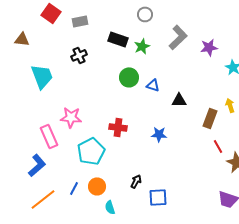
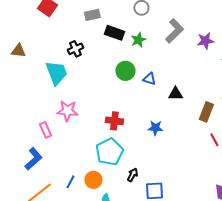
gray rectangle: (80, 21) -> (92, 15), moved
brown triangle: (22, 39) -> (18, 51), moved
cyan trapezoid: (42, 76) -> (56, 73), moved
pink rectangle: (49, 136) -> (45, 130), size x0.7
cyan pentagon: (91, 151) -> (109, 152), moved

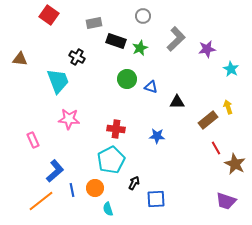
black cross: (75, 49) -> (77, 57), turned -35
brown rectangle: (206, 112) -> (208, 120), turned 30
pink rectangle: (45, 130) -> (33, 140), moved
blue L-shape: (33, 159) -> (55, 171), moved
blue line: (70, 182) -> (72, 190), turned -40

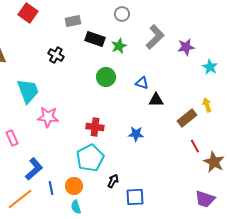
cyan trapezoid: (58, 81) -> (28, 91), moved
blue triangle: (151, 87) -> (142, 83), moved
cyan semicircle: (108, 209) -> (76, 207), moved

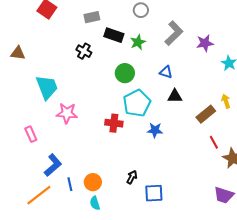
black cross: (56, 55) -> (84, 51), moved
blue triangle: (142, 83) -> (166, 72), moved
cyan pentagon: (90, 158) -> (137, 103), moved

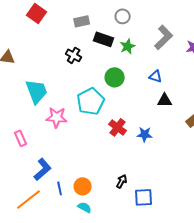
gray circle: (141, 10) -> (123, 16), moved
cyan pentagon: (137, 103) -> (91, 101), moved
red cross: (114, 123) -> (118, 127), moved, turned 30
cyan semicircle: (95, 203) -> (85, 207), turned 136

